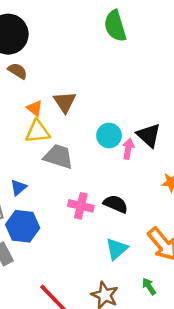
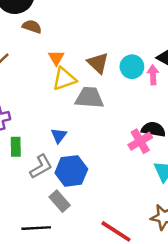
brown triangle: (65, 102) -> (98, 63), moved
orange triangle: (35, 108) -> (56, 58), turned 35
pink cross: (81, 206) -> (140, 141), moved, turned -30

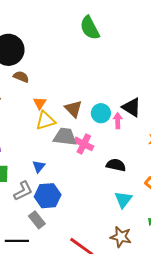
pink cross: (140, 141) -> (84, 144), moved, turned -36

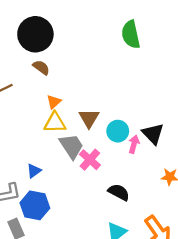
gray trapezoid: (65, 137) -> (71, 146), turned 35

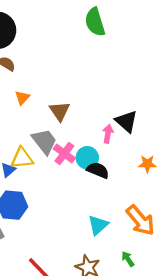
yellow triangle: (55, 123) -> (22, 158), moved
cyan circle: (118, 131) -> (87, 158), moved
black semicircle: (119, 192) -> (98, 170), moved

